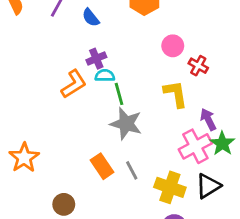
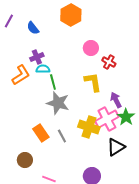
yellow cross: (170, 187) -> (89, 127), moved
brown circle: (64, 204) -> (25, 160), moved

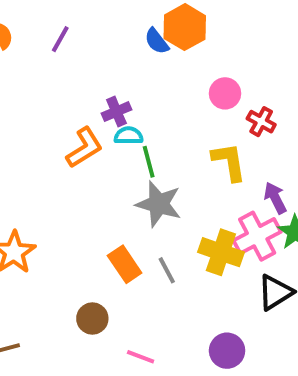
blue semicircle: (33, 28) -> (157, 41), moved

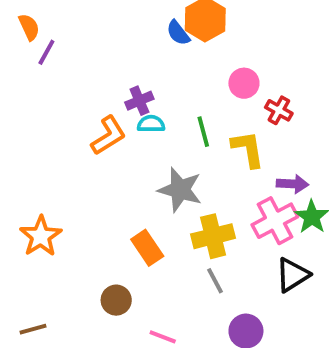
purple line: (60, 39) -> (46, 52), moved
green line: (149, 162) -> (203, 132), moved
purple arrow: (275, 198) -> (292, 184), turned 120
yellow cross: (221, 252) -> (213, 236), moved, turned -33
gray line: (167, 270) -> (215, 281), moved

